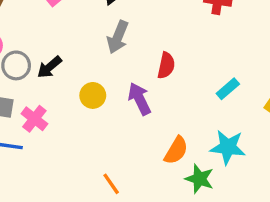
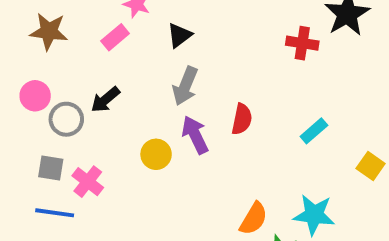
black arrow: (49, 67) -> (105, 100), moved
cyan rectangle: (228, 89) -> (314, 131), moved
purple arrow: (139, 99) -> (195, 135), moved

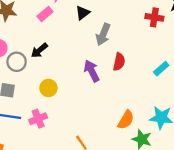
gray arrow: (185, 86) -> (103, 34), moved
yellow circle: (156, 154) -> (48, 88), moved
pink cross: (88, 182) -> (38, 119), moved, turned 30

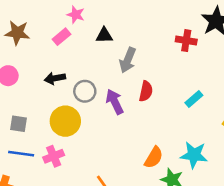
black triangle: (83, 13) -> (104, 35), turned 35
black arrow: (39, 50) -> (55, 78), turned 30
gray circle: (17, 62) -> (85, 91), moved
yellow circle: (48, 88) -> (65, 121), size x1.5

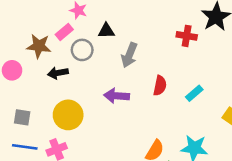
brown star: (17, 33) -> (39, 46), moved
gray circle: (85, 91) -> (82, 50), moved
red semicircle: (146, 91) -> (160, 86), moved
purple arrow: (115, 102) -> (117, 96), turned -60

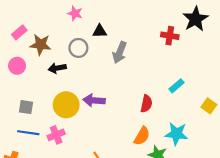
pink rectangle: (64, 32) -> (19, 32), moved
red semicircle: (160, 86) -> (146, 104), moved
purple arrow: (117, 96) -> (94, 100), moved

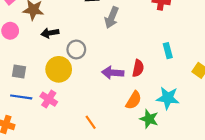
gray circle: (78, 48) -> (76, 49), moved
cyan rectangle: (176, 86) -> (168, 51), turned -64
purple arrow: (94, 100) -> (113, 73), moved
pink cross: (56, 135) -> (49, 99), turned -35

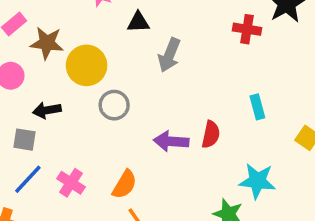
black arrow: (50, 33) -> (47, 110), moved
yellow circle: (59, 69) -> (87, 65), moved
blue line: (21, 97) -> (28, 179), turned -55
orange semicircle: (134, 100) -> (124, 184), moved

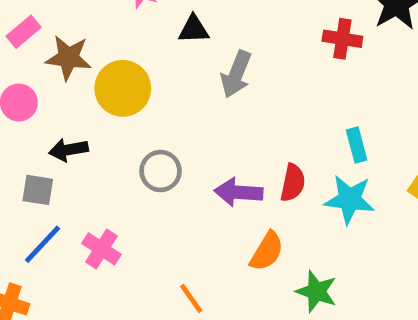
gray circle: (114, 105) -> (161, 171), moved
cyan star: (257, 181) -> (349, 199), moved
orange semicircle: (124, 184) -> (267, 251), moved

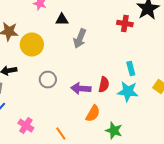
pink cross: (101, 249) -> (26, 126), moved

